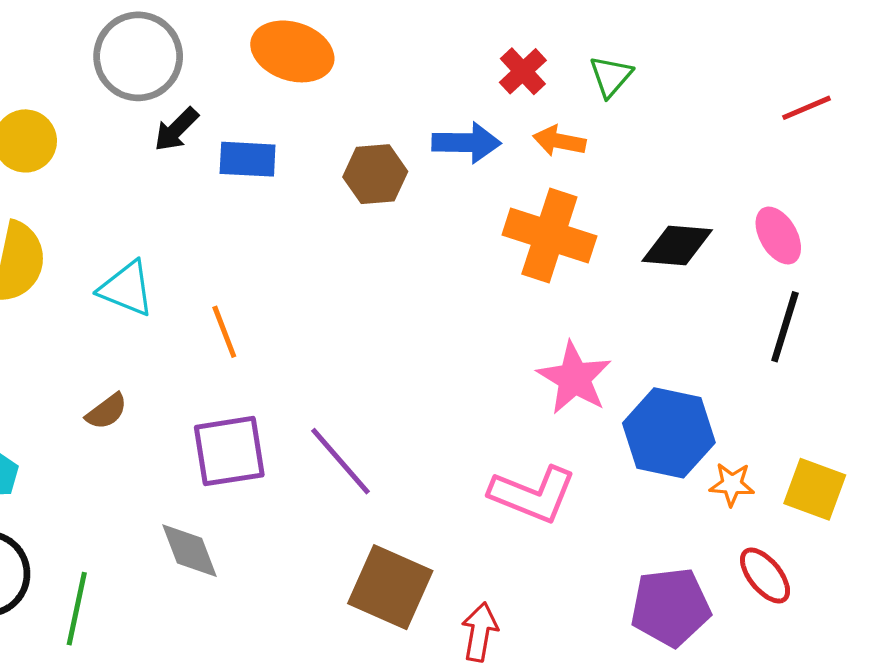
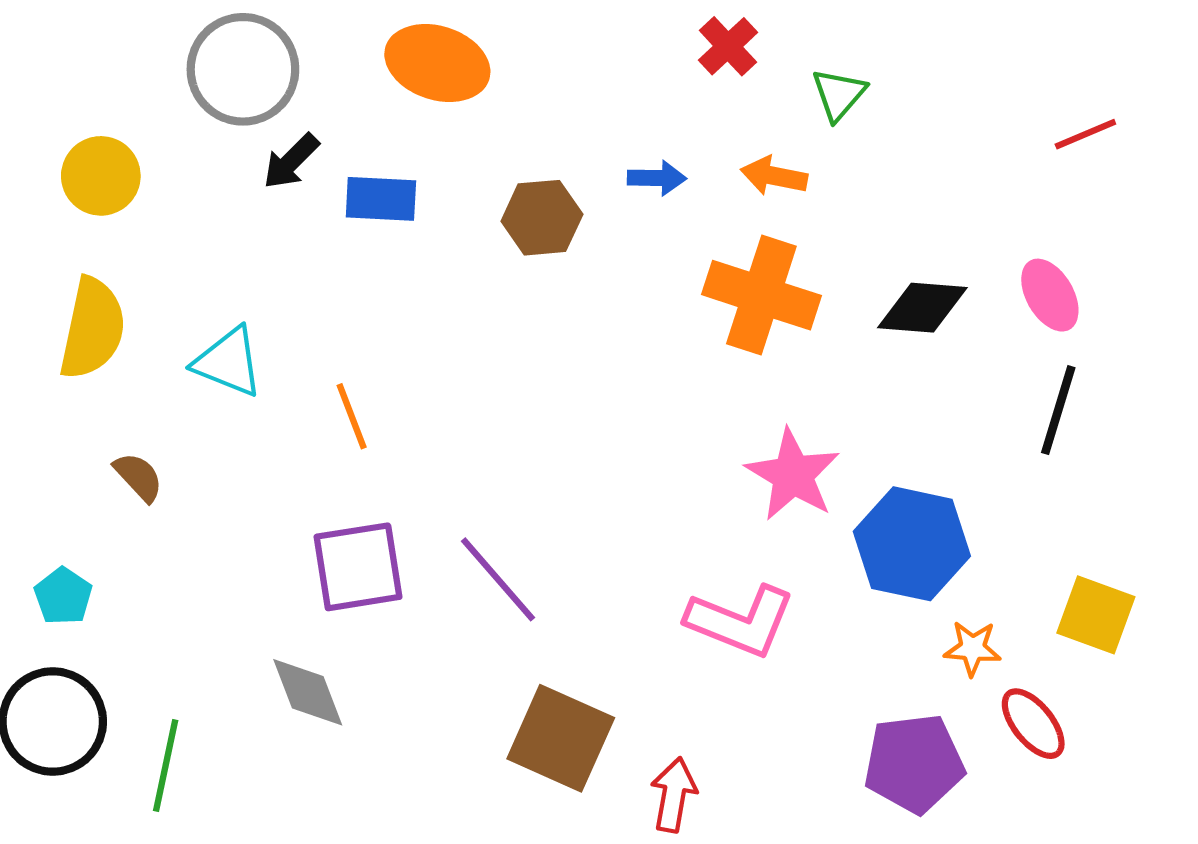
red cross: (523, 71) -> (728, 46), moved
blue arrow: (466, 143) -> (657, 178), size x0.7
brown semicircle: (107, 411) -> (138, 477), moved, turned -96
orange star: (732, 484) -> (973, 648), moved

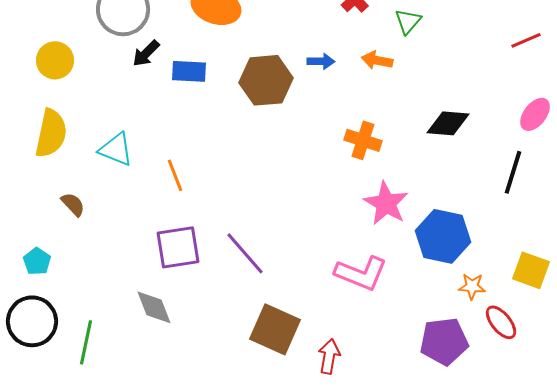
brown hexagon: (542, 218) -> (266, 80), size x1.4
orange cross: (761, 295) -> (363, 140), moved, size x0.7
pink ellipse: (1050, 295) -> (535, 114), moved, turned 68

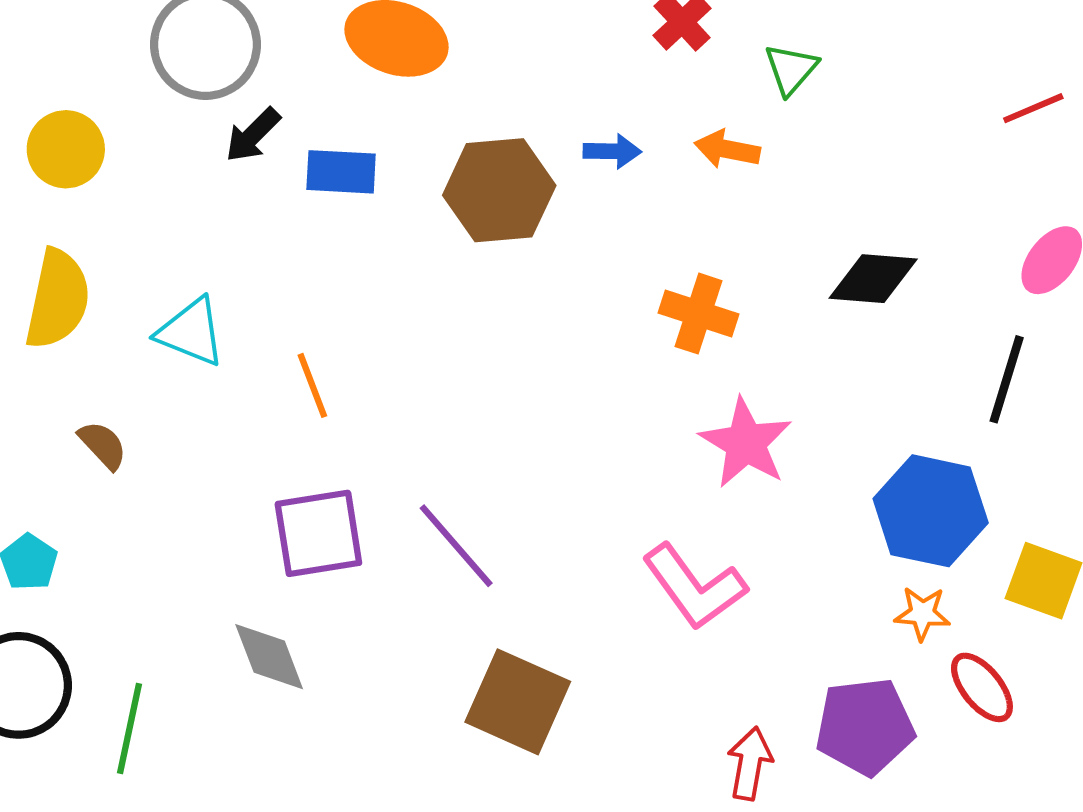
blue hexagon: (443, 236) -> (931, 511), moved
pink L-shape: (361, 273) -> (694, 587), turned 32
red arrow: (329, 356) -> (750, 763), moved

